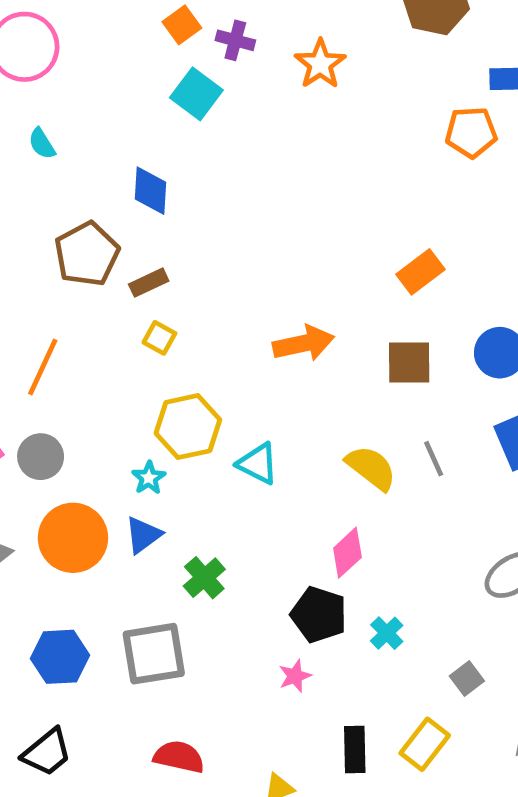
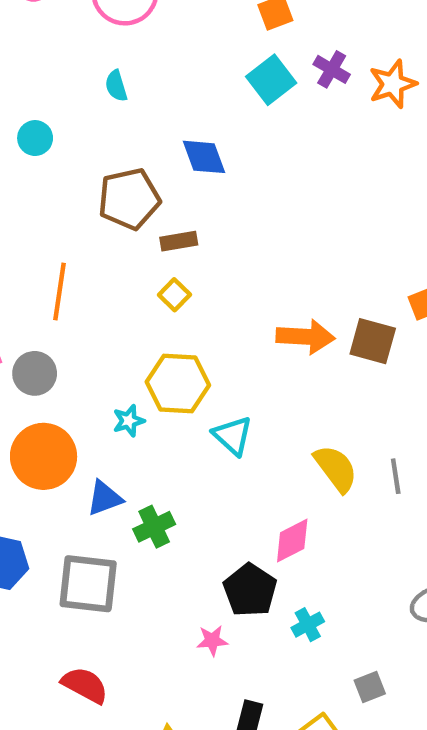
purple cross: (235, 40) -> (332, 69), moved
blue diamond: (150, 191) -> (204, 157), turned -39
brown square: (409, 363) -> (373, 341), moved
orange line: (43, 367) -> (59, 291), turned -32
blue triangle: (143, 535) -> (105, 498), moved

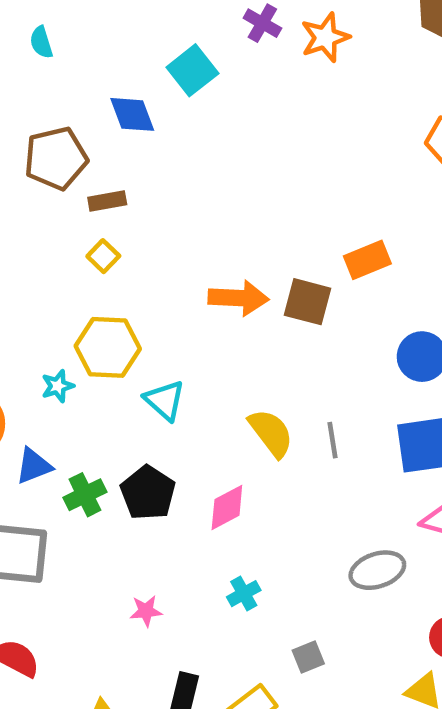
cyan square: (271, 80) -> (192, 70), moved
black pentagon: (250, 590) -> (148, 493), moved

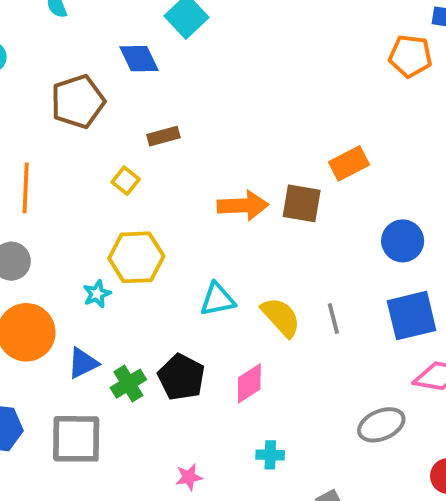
brown rectangle: (107, 201) -> (163, 136), moved
cyan triangle: (165, 400) -> (218, 299), moved, turned -48
cyan cross: (244, 594) -> (270, 455), turned 36

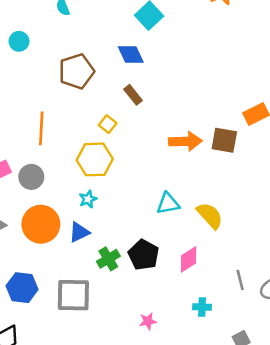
blue diamond: (139, 59) -> (131, 55), moved
brown rectangle: (163, 136) -> (133, 95), turned 66
yellow hexagon: (136, 257) -> (95, 159), moved
gray line: (333, 318) -> (240, 280), moved
blue triangle: (83, 363) -> (79, 232), moved

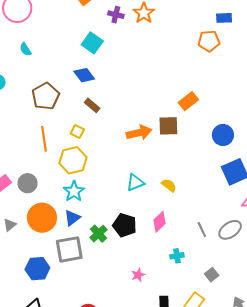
orange line: (41, 128) -> (44, 139), moved
cyan star: (88, 199) -> (74, 191), size x1.5
yellow semicircle: (210, 216) -> (169, 185), size x0.7
gray square: (73, 295) -> (69, 249), moved

